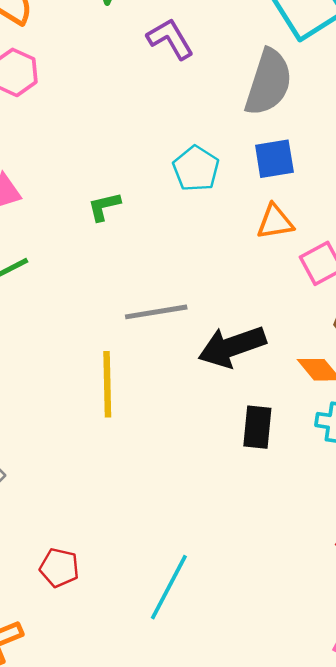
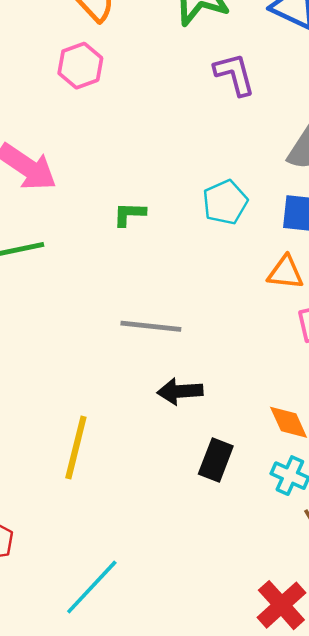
black arrow: (232, 347) -> (180, 391), moved, size x0.7
yellow line: (107, 384) -> (76, 447), moved

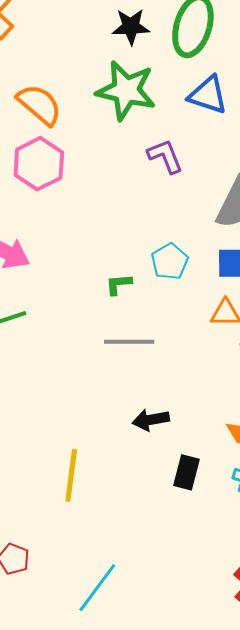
pink hexagon: (80, 66) -> (39, 164), size x1.4
green L-shape: (129, 214) -> (119, 284), moved
gray line: (151, 326) -> (129, 342), moved

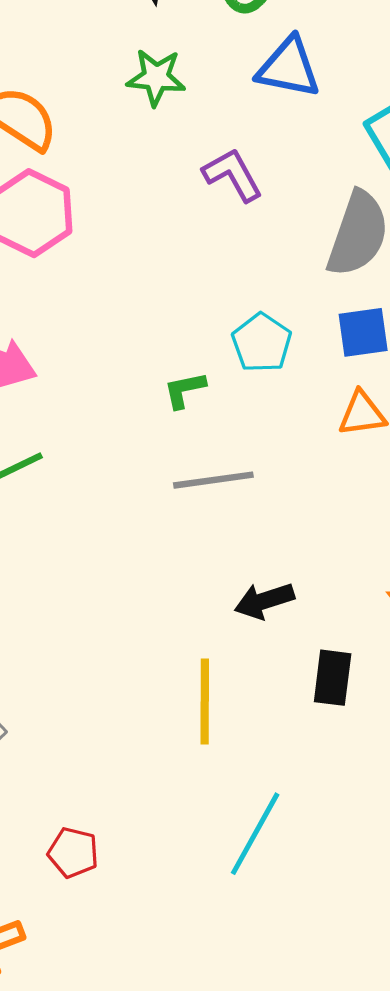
green star: (126, 90) -> (156, 77), size x0.6
yellow line: (71, 475) -> (205, 702), moved
cyan line: (97, 588) -> (255, 834), moved

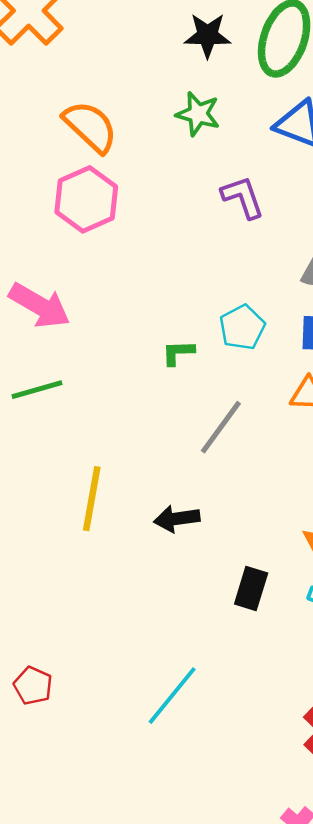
gray line: (213, 480) -> (221, 427), moved, turned -56
black arrow: (264, 601) -> (177, 519), moved
yellow line: (205, 702) -> (92, 499), moved

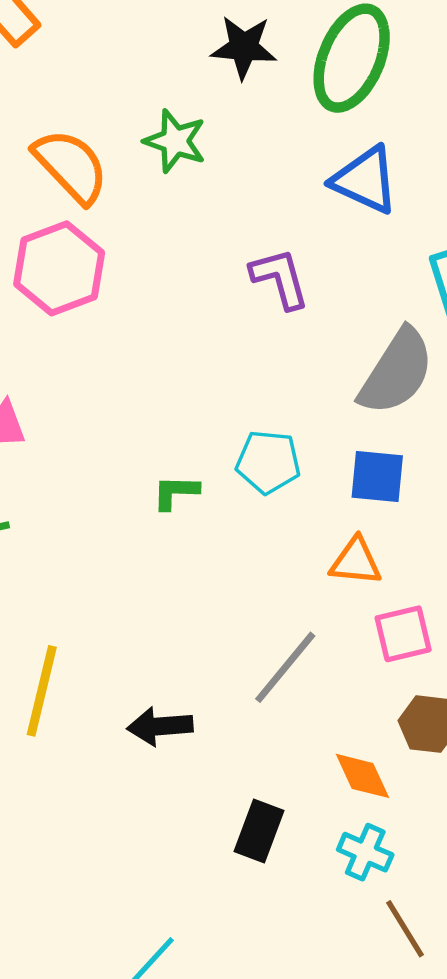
green star: (198, 114) -> (175, 141), moved
cyan pentagon: (242, 327) -> (268, 462), turned 30
gray line: (221, 427) -> (285, 667), moved

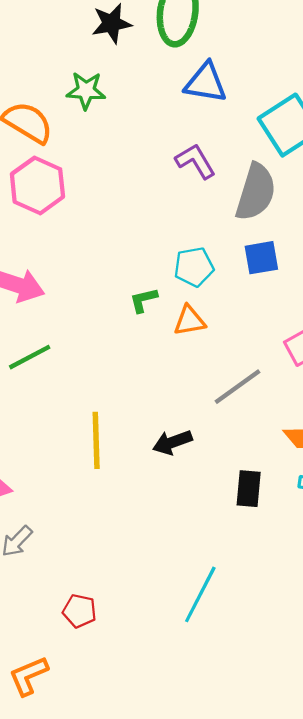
purple L-shape: (280, 278) -> (195, 161), moved
orange triangle: (356, 561) -> (189, 321), moved
gray line: (285, 667) -> (238, 387), turned 30

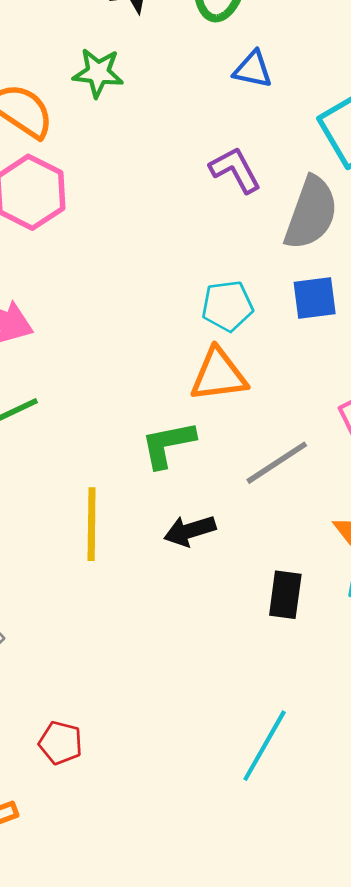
blue triangle: (206, 83) -> (253, 69), size x0.7
green L-shape: (144, 300) -> (168, 444), moved, size x1.5
orange triangle: (189, 321) -> (219, 375), size x1.4
cyan line: (200, 594) -> (265, 746), moved

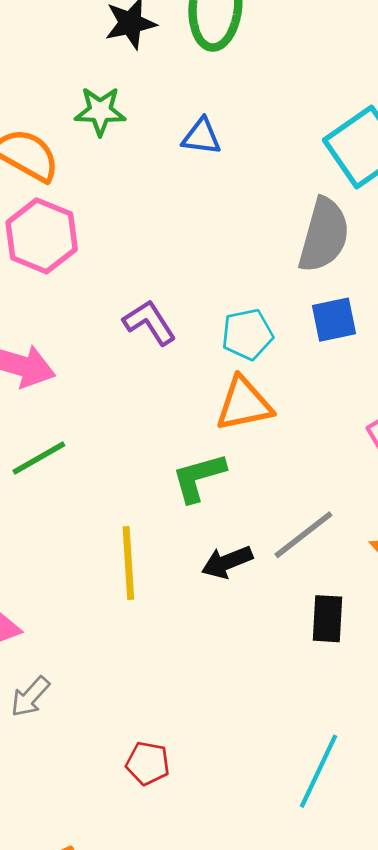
blue triangle: (253, 69) -> (202, 137), moved
purple L-shape: (235, 170) -> (149, 322), moved
gray line: (277, 463) -> (303, 535), moved
red pentagon: (61, 743) -> (148, 763), moved

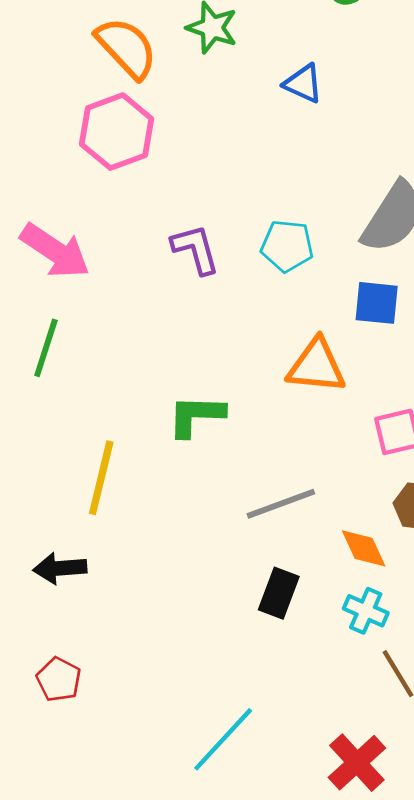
cyan pentagon: (247, 334) -> (287, 246), moved
orange triangle: (244, 404) -> (316, 366), moved
green line: (39, 458) -> (46, 348), turned -60
black arrow: (227, 562) -> (60, 568), moved

